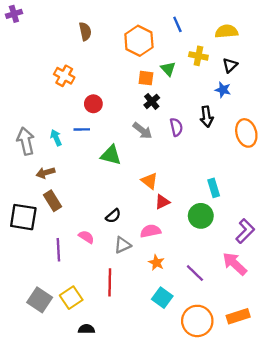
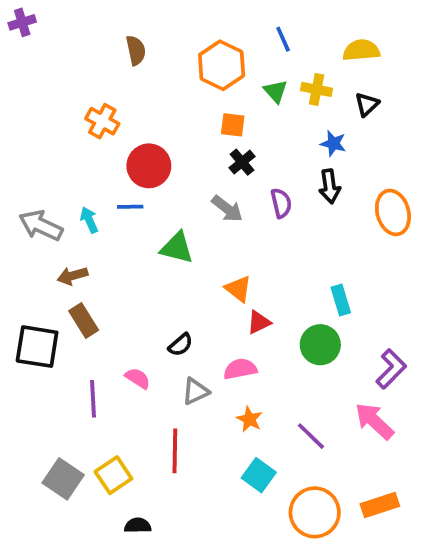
green triangle: (168, 69) -> (276, 91), moved
blue star: (223, 90) -> (333, 143), moved
red circle: (93, 104) -> (149, 166), size x1.5
gray arrow: (26, 141) -> (41, 225), turned -52

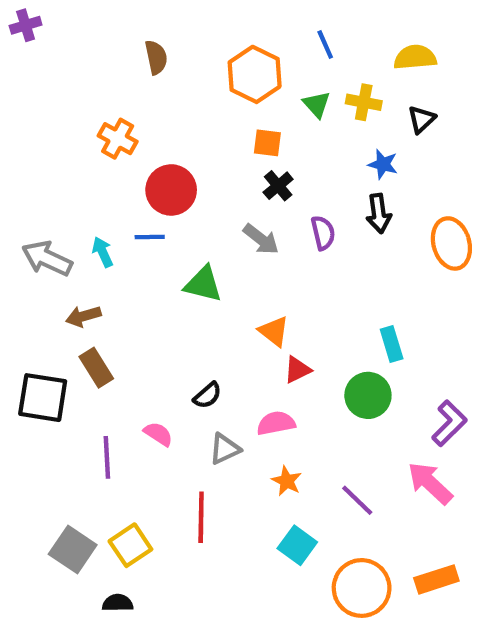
black semicircle: (138, 525) -> (118, 603), moved

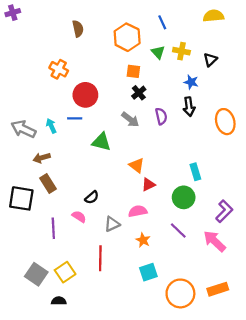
yellow semicircle: (415, 57) -> (214, 16), moved
black semicircle: (207, 395) -> (92, 197), moved
purple line: (357, 500) -> (178, 230), moved
cyan square: (297, 545) -> (148, 272), turned 36

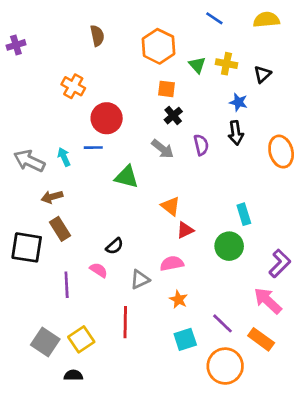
purple cross: (13, 13) -> (16, 45), moved
blue line: (162, 22) -> (214, 18), moved, turned -32
purple line: (178, 230) -> (222, 323), moved
orange rectangle: (218, 289) -> (261, 339), moved, turned 54

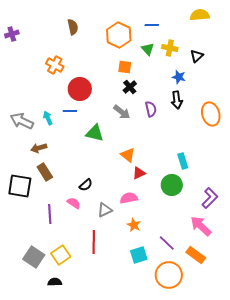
blue line: (214, 18) -> (152, 25), moved, turned -32

